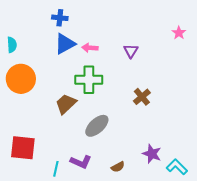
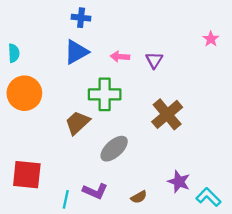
blue cross: (60, 18) -> (81, 18), moved
pink arrow: (90, 48) -> (120, 57), moved
brown cross: (142, 97) -> (167, 114), size x1.5

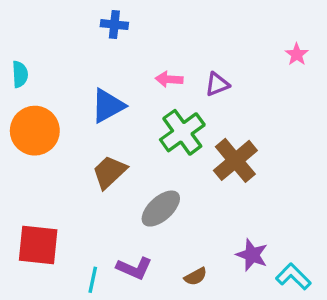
blue triangle: (76, 52) -> (108, 106), moved
purple triangle: (154, 60) -> (217, 84), turned 36
green cross: (105, 94) -> (182, 132), moved, turned -36

